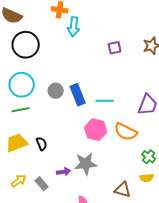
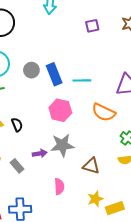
pink hexagon: (96, 130) -> (60, 110), moved
brown triangle: (123, 190) -> (91, 166), moved

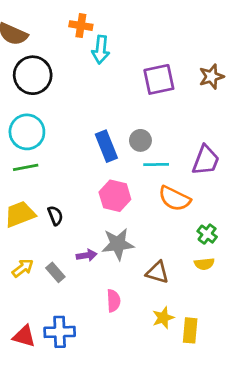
purple square: (92, 26) -> (159, 79), size x1.6
gray circle: (31, 70) -> (140, 140), moved
cyan line: (82, 80) -> (156, 165), moved
yellow rectangle: (115, 208) -> (190, 330), turned -66

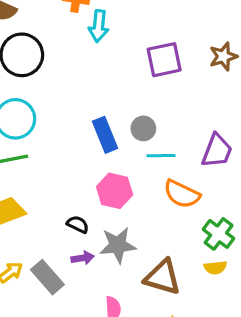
black semicircle: (55, 216) -> (78, 224), moved, turned -42
green cross: (207, 234) -> (219, 234), size x1.4
gray rectangle: (55, 272) -> (47, 277), size x1.5
brown triangle: (157, 272) -> (163, 277), size x1.4

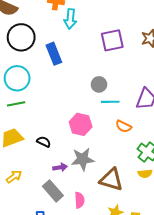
blue rectangle: (105, 135) -> (54, 54), moved
orange semicircle: (182, 194) -> (124, 126), size x0.7
black semicircle: (78, 224) -> (44, 142), moved
gray rectangle: (47, 277) -> (53, 191), moved

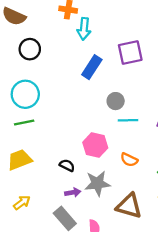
black circle: (21, 37) -> (30, 49), size x0.7
blue rectangle: (54, 54) -> (92, 67), moved, turned 55
orange semicircle: (124, 126) -> (129, 160), moved
black semicircle: (44, 142) -> (67, 165), moved

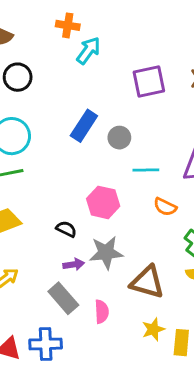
cyan arrow: (84, 29) -> (88, 51), turned -150
blue rectangle: (92, 67) -> (84, 126), moved
gray circle: (116, 101) -> (119, 138), moved
orange semicircle: (129, 160) -> (165, 207), moved

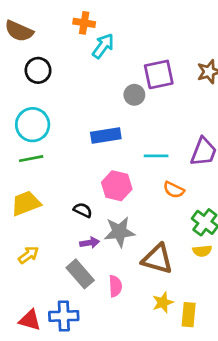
blue rectangle: (84, 126) -> (106, 136), moved, turned 48
gray circle: (119, 138) -> (134, 95), moved

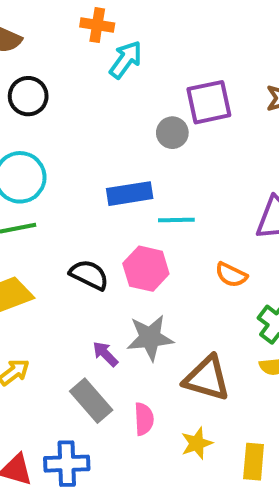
cyan line: (156, 156) -> (176, 220), moved
black semicircle: (83, 210) -> (89, 275), moved, size x1.4
purple arrow: (90, 243) -> (105, 354), turned -126
yellow star: (163, 302) -> (197, 443), moved

